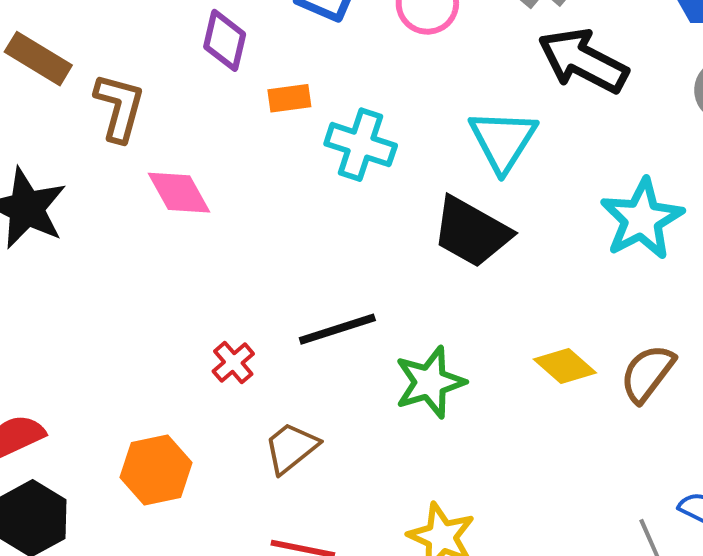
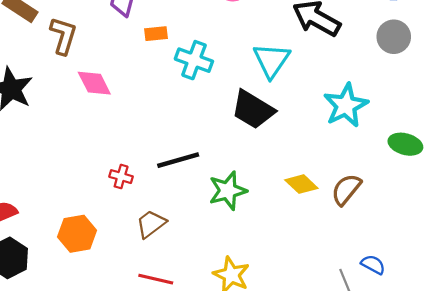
red cross: (233, 363) -> (121, 177), turned -35

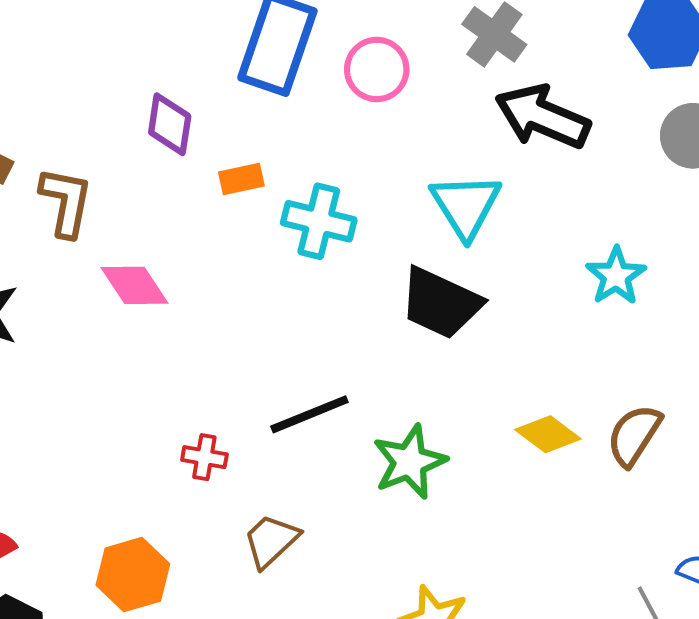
cyan star: (346, 105) -> (616, 276), size x0.7

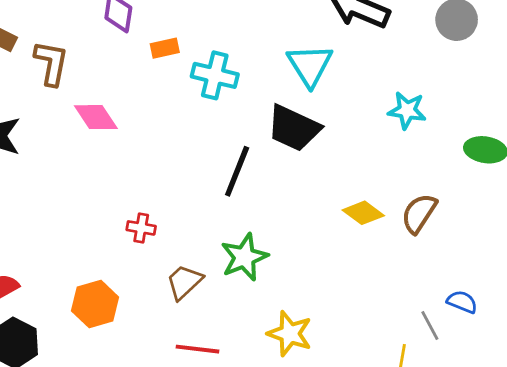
cyan star: (616, 276) -> (407, 110), turned -30
black line: (309, 414) -> (237, 171), moved, turned -46
green star: (410, 462) -> (244, 257), moved

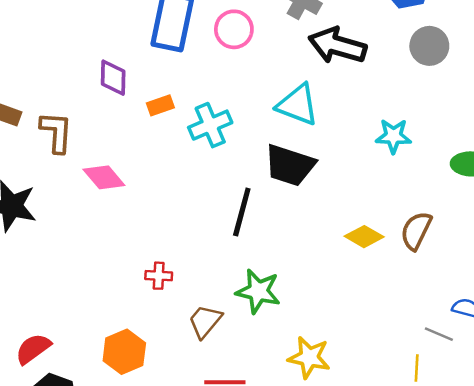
cyan triangle: (310, 65) -> (298, 105), turned -30
cyan cross: (215, 75) -> (210, 125), turned -30
green star: (244, 257) -> (258, 291), turned -30
gray line: (430, 326) -> (439, 334), turned -32

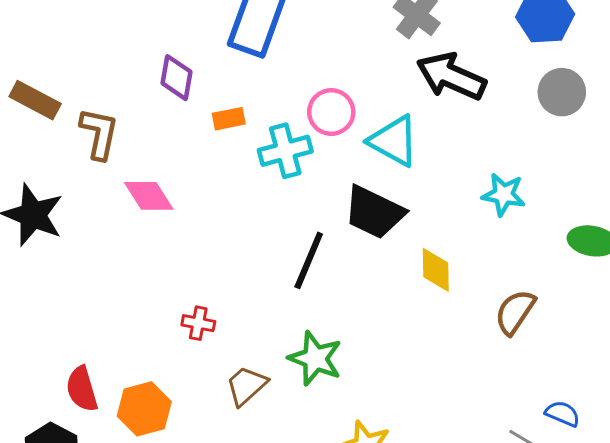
pink circle: (234, 29) -> (331, 112), moved
yellow diamond: (364, 237) -> (436, 270), moved, turned 51
red semicircle: (33, 349) -> (82, 389), moved, turned -78

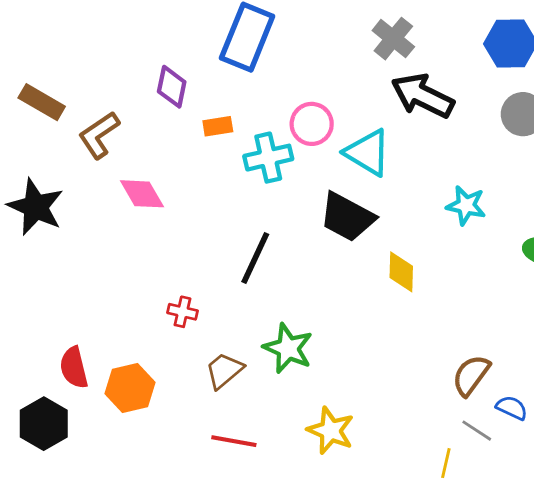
brown L-shape: (99, 134) -> (99, 135), turned -138
black line: (309, 260) -> (255, 258), moved
brown semicircle: (515, 312) -> (471, 375), moved

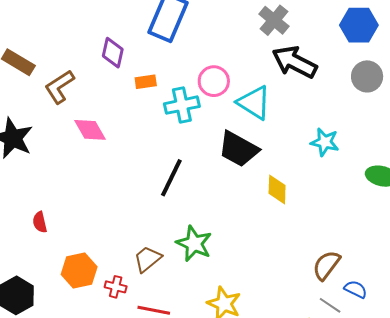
red cross: (183, 312) -> (116, 287), moved
red semicircle: (74, 368) -> (40, 222), moved, size x0.7

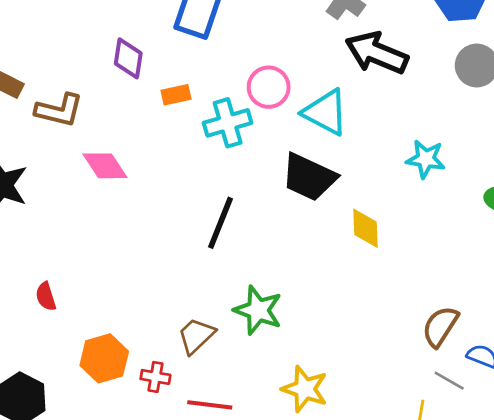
brown L-shape: (59, 87) -> (59, 110), turned -129

